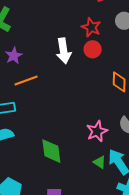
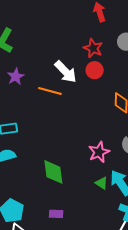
white arrow: (64, 51) -> (66, 72), turned -35
orange line: (26, 80) -> (50, 91), moved, turned 35

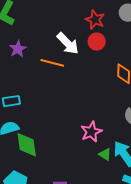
pink star: (99, 152) -> (91, 132), moved
green diamond: (53, 172) -> (27, 145), moved

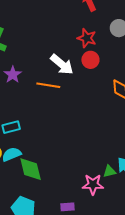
pink star: (91, 132) -> (93, 184), moved, turned 30
green triangle: (105, 154) -> (109, 171), turned -40

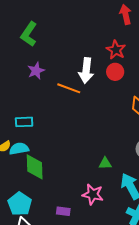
white arrow: (62, 64) -> (86, 71), turned 45
green triangle: (109, 171) -> (105, 163), moved

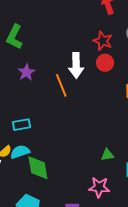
orange line: (69, 88) -> (61, 85), turned 55

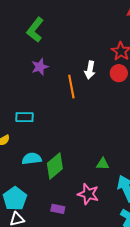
white arrow: (76, 65) -> (90, 70), size x0.7
cyan semicircle: (20, 152) -> (32, 159), moved
green diamond: (38, 168) -> (55, 166), moved, turned 48

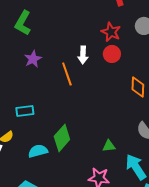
green diamond: (55, 166) -> (62, 138), moved

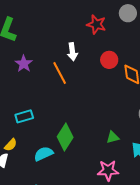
red circle: (112, 54) -> (109, 60), moved

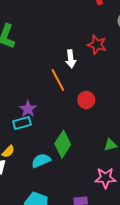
red star: (96, 24) -> (97, 45), moved
red circle: (109, 60) -> (86, 100), moved
purple star: (24, 64) -> (28, 109), moved

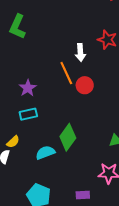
red circle: (86, 100) -> (85, 85), moved
purple star: (28, 109) -> (28, 88), moved

